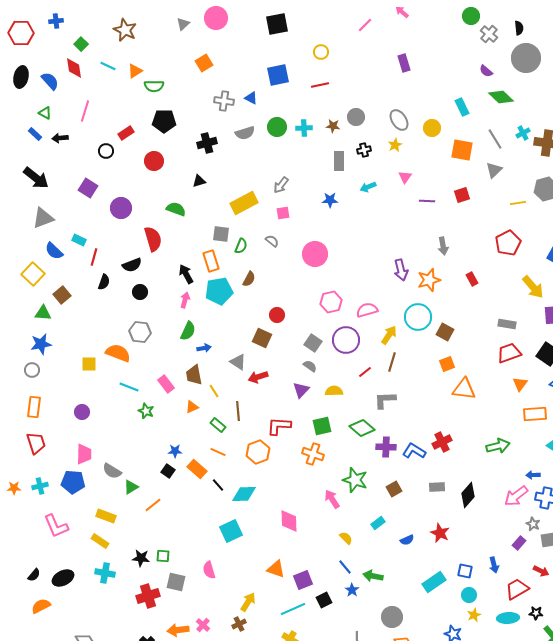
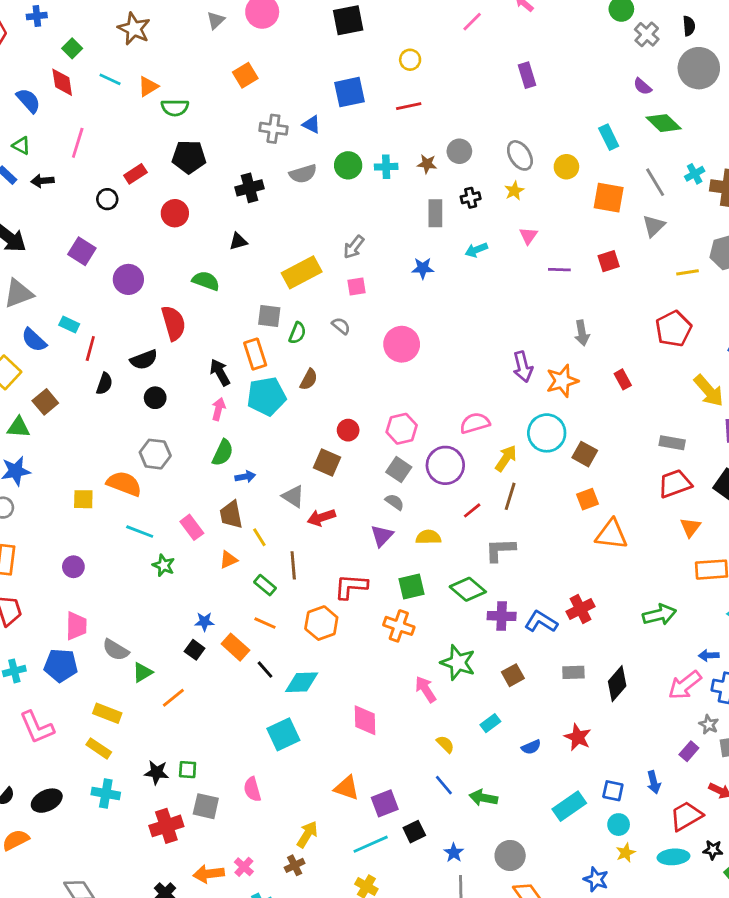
pink hexagon: (331, 302) -> (402, 429), moved
blue star: (352, 590) -> (454, 853), moved

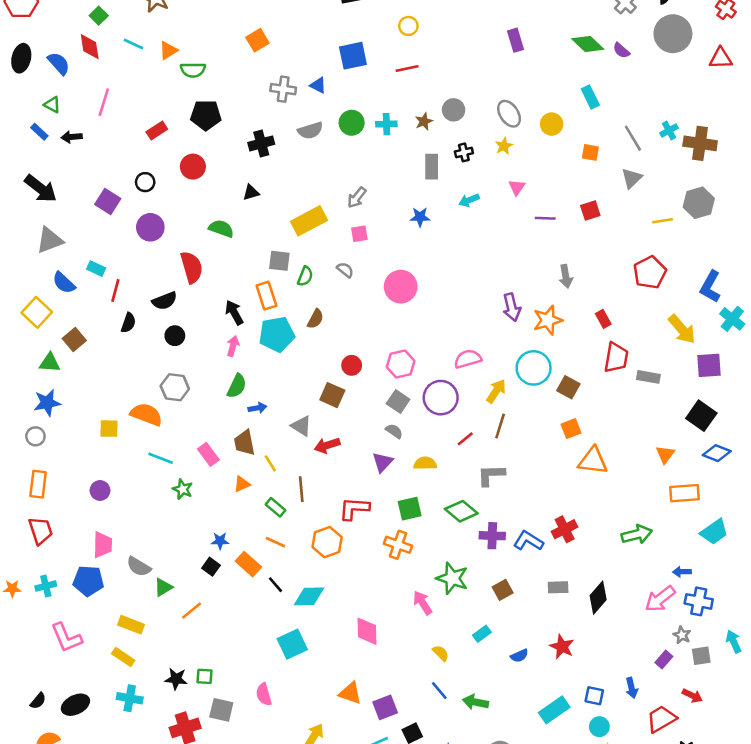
green diamond: (664, 123) -> (588, 44), moved
brown star: (427, 164) -> (424, 121), turned -30
orange square: (609, 198) -> (590, 152), size x0.6
black circle: (107, 199) -> (145, 182), moved
red trapezoid: (675, 484) -> (616, 358), moved, turned 120

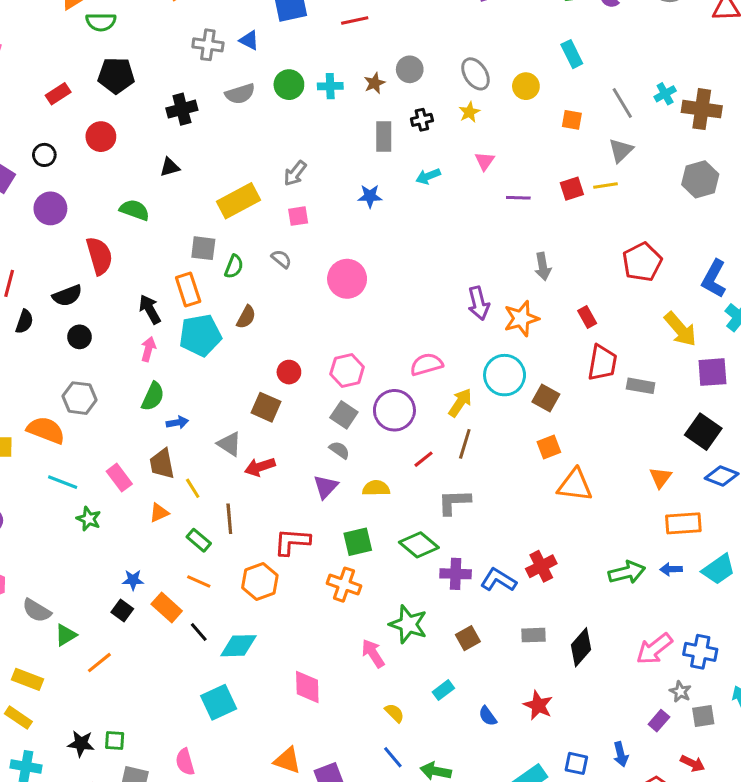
yellow line: (663, 221) -> (605, 186), moved
blue arrow: (682, 572) -> (671, 569), moved
blue semicircle: (519, 656) -> (488, 716), turned 78

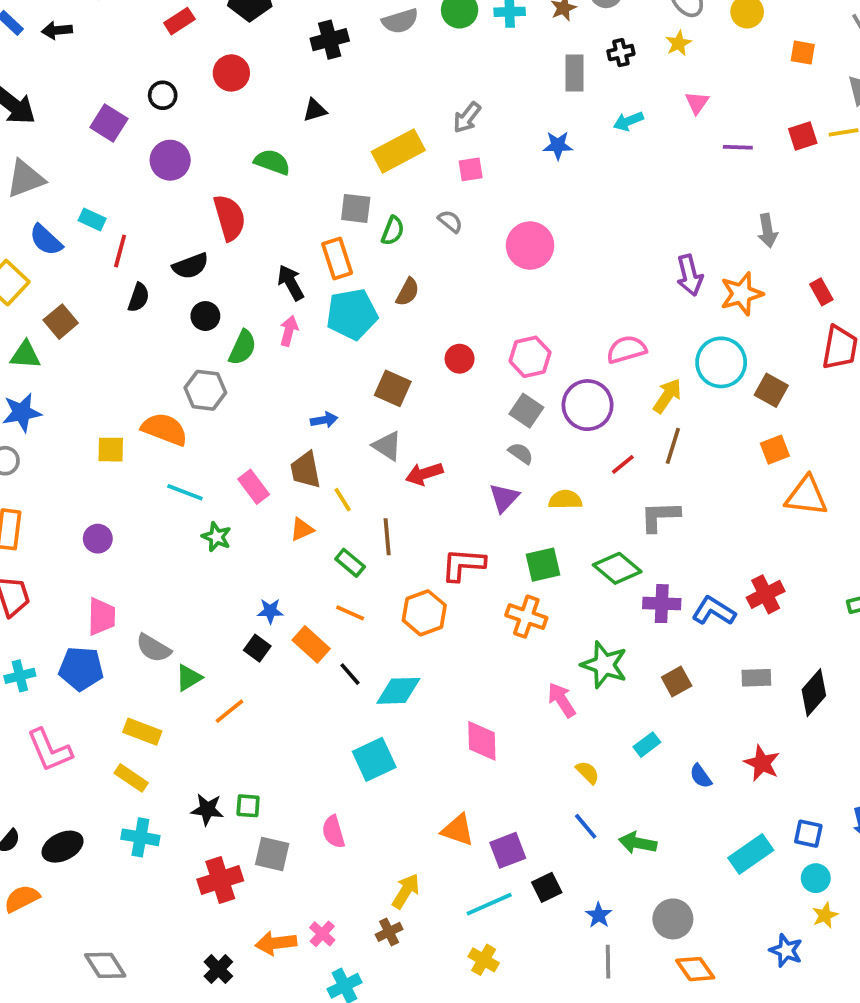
green semicircle: (153, 397) -> (242, 348), moved
brown square: (266, 407) -> (393, 388), moved

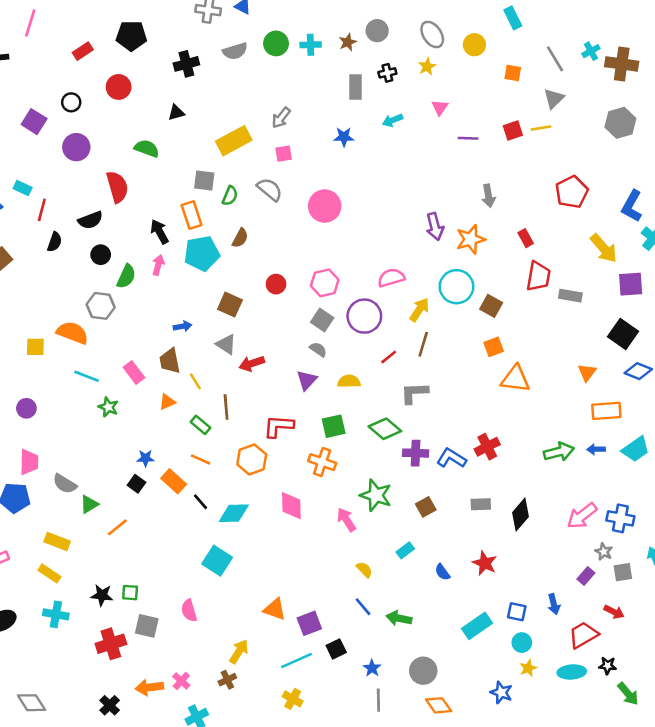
gray semicircle: (450, 221) -> (270, 189), size x1.5
pink diamond: (482, 741) -> (291, 506), moved
cyan square: (374, 759) -> (217, 561), turned -32

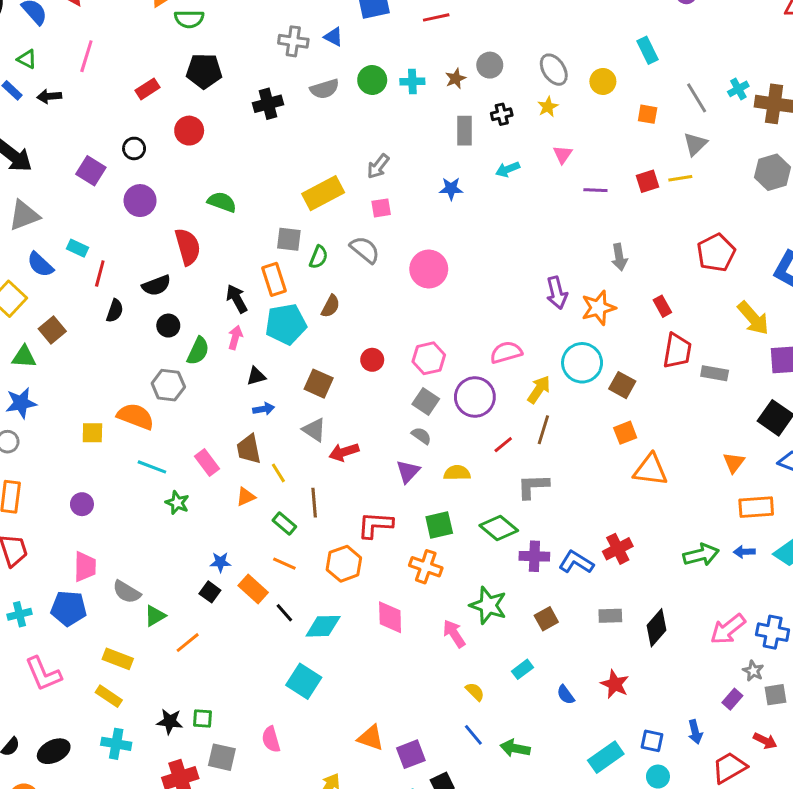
black triangle: (176, 113) -> (256, 376), moved

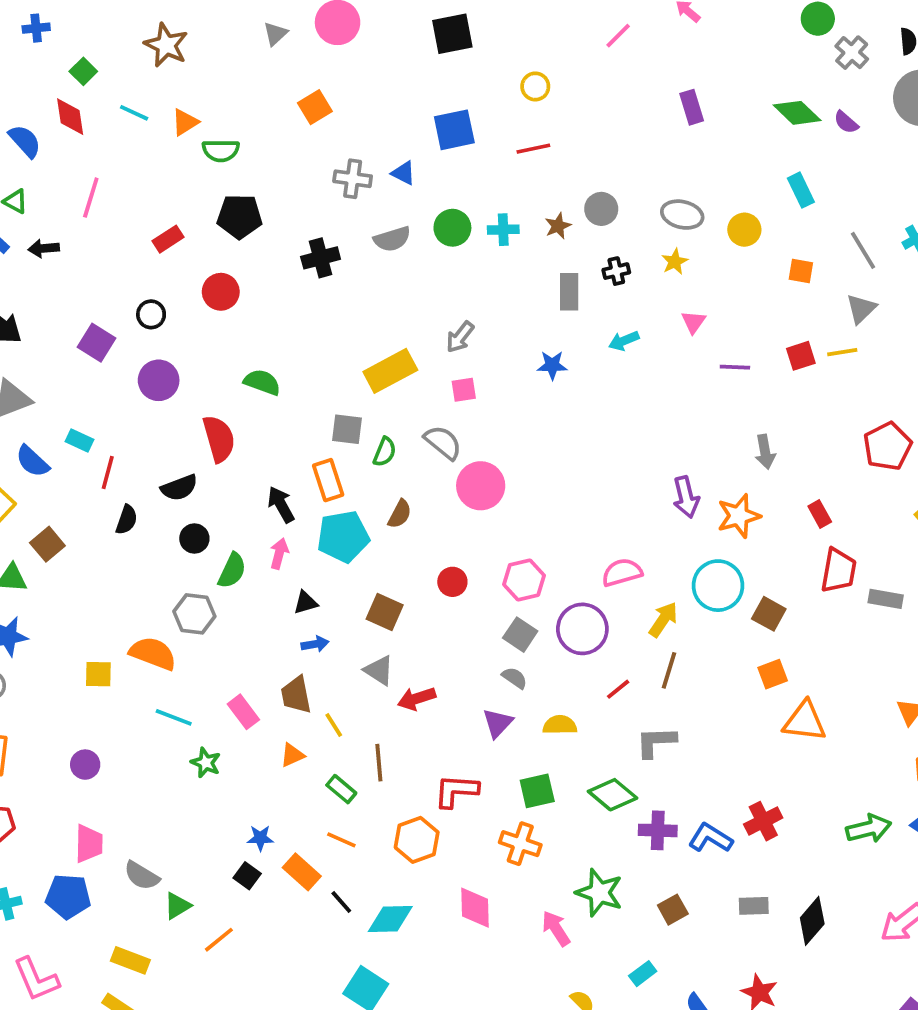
gray ellipse: (554, 70) -> (682, 215), turned -44
pink circle: (429, 269) -> (481, 486), moved

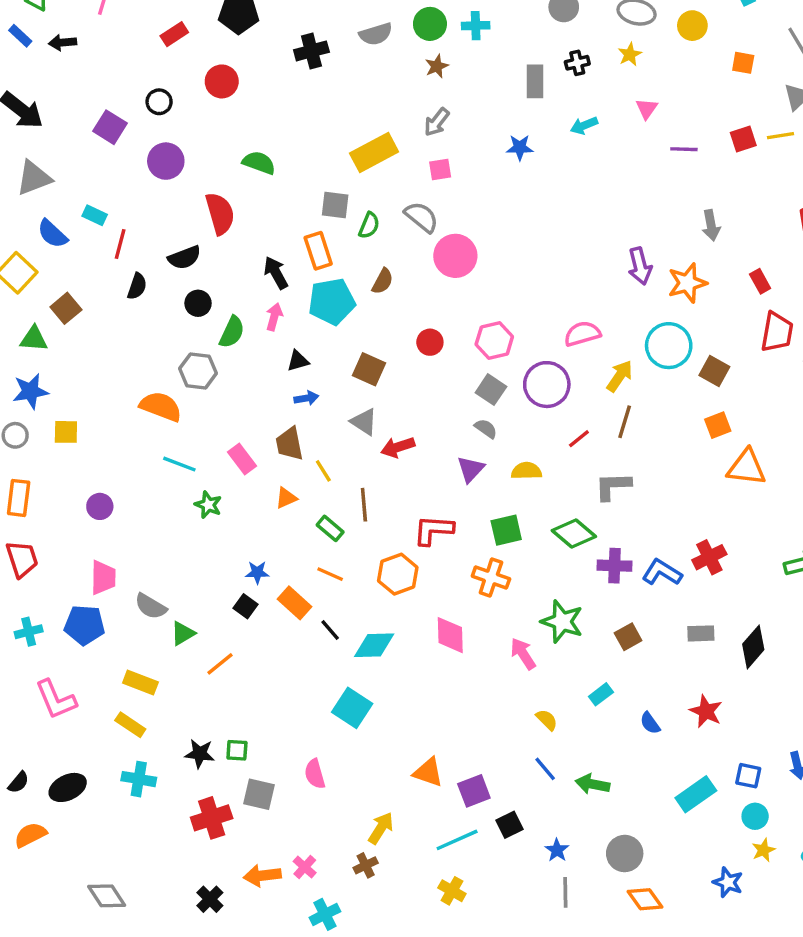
brown star: (558, 226) -> (437, 66), moved
yellow square: (98, 674) -> (66, 432), moved

